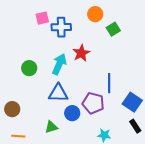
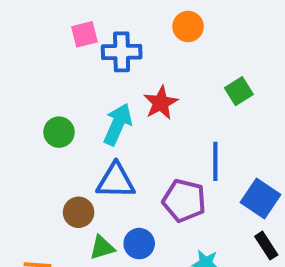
green square: (113, 29) -> (239, 91), moved
brown circle: (12, 109) -> (79, 212), moved
blue circle: (72, 113) -> (139, 244), moved

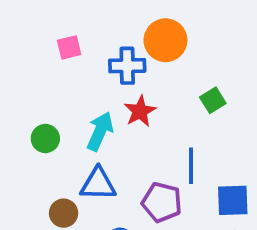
orange circle: (188, 27) -> (165, 40), size x1.5
blue cross: (122, 52) -> (127, 66), moved
blue square: (260, 199) -> (233, 200), turned -36

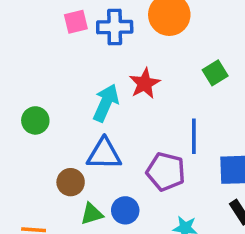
blue cross: (127, 66) -> (115, 27), moved
green circle: (45, 138) -> (35, 120), moved

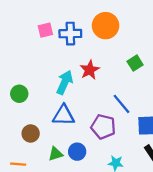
blue line: (194, 136) -> (121, 104), turned -40
brown circle: (71, 182) -> (31, 133), moved

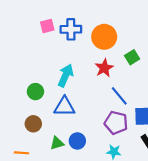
orange circle: (106, 26) -> (104, 37), moved
red star: (90, 70) -> (104, 68), moved
green circle: (19, 94) -> (35, 92), moved
purple pentagon: (103, 127) -> (116, 123), moved

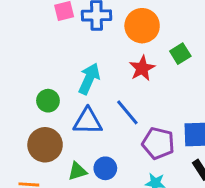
blue line: (119, 96) -> (127, 112), moved
brown circle: (33, 124) -> (45, 145), size x1.5

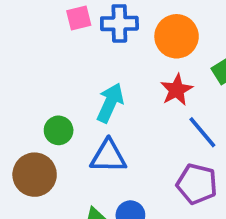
blue line: (127, 112) -> (202, 132), moved
brown circle: (45, 145) -> (35, 175), moved

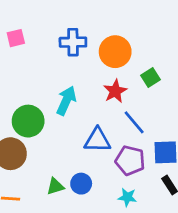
pink square: (79, 18) -> (16, 38), moved
green circle: (59, 130) -> (28, 121), size x1.5
blue triangle: (108, 156) -> (97, 140), moved

